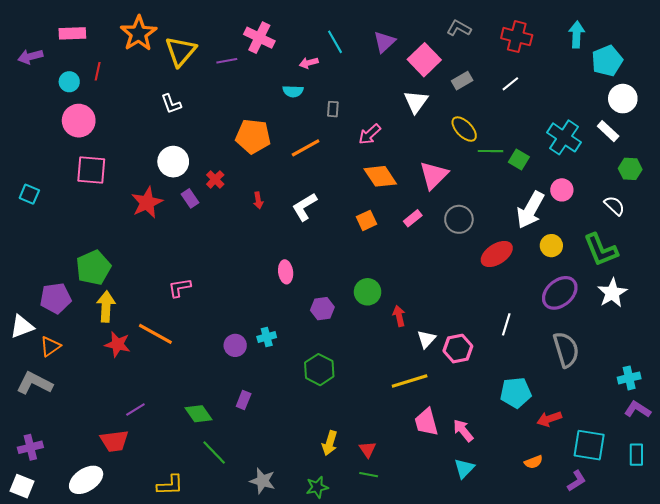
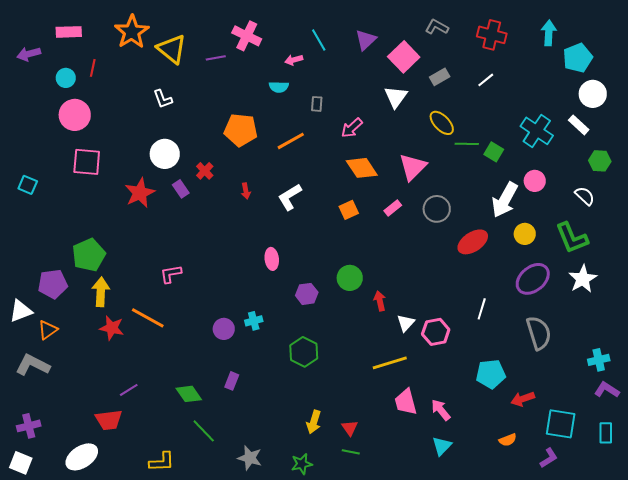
yellow triangle: (181, 51) -> (172, 49), turned -32

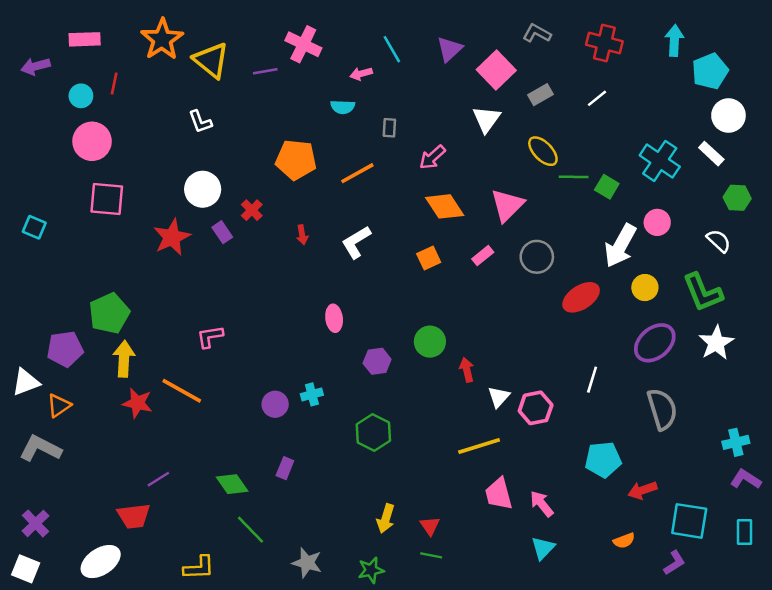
purple cross: (29, 426) -> (36, 523), turned -30

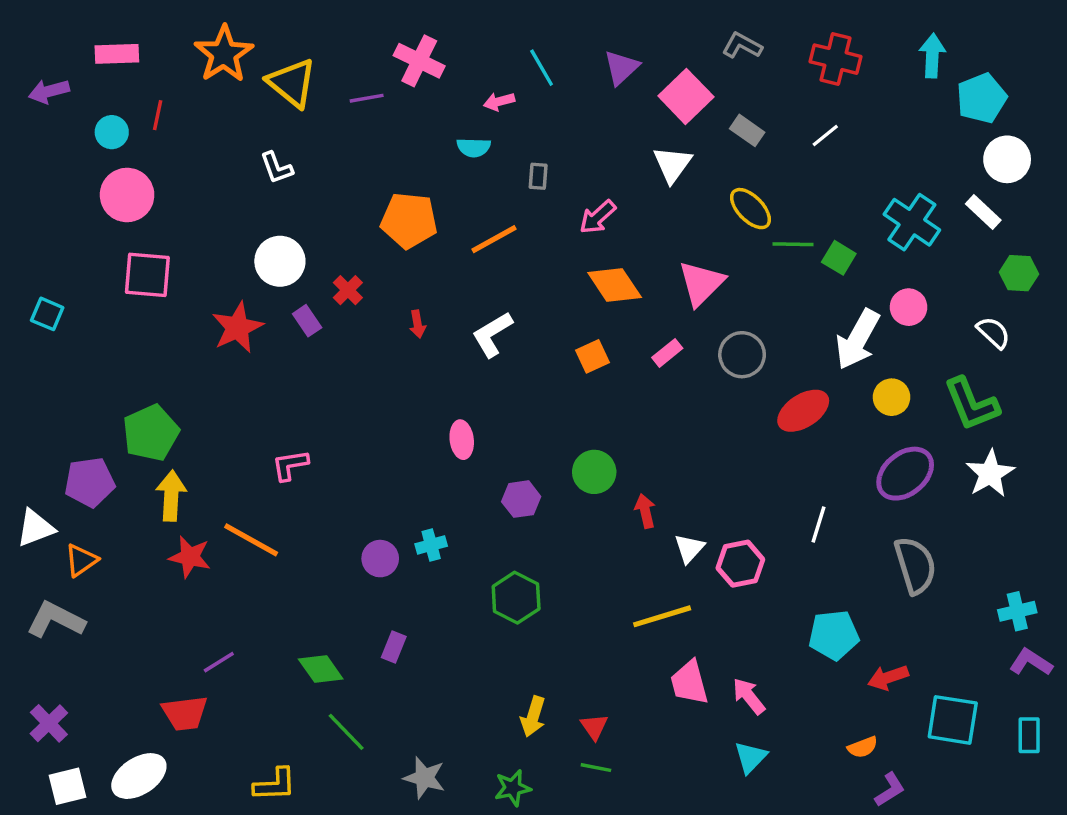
gray rectangle: (540, 95) -> (747, 130), turned 65
purple L-shape: (674, 563) -> (890, 790), moved
white square: (26, 569) -> (68, 786), moved, turned -36

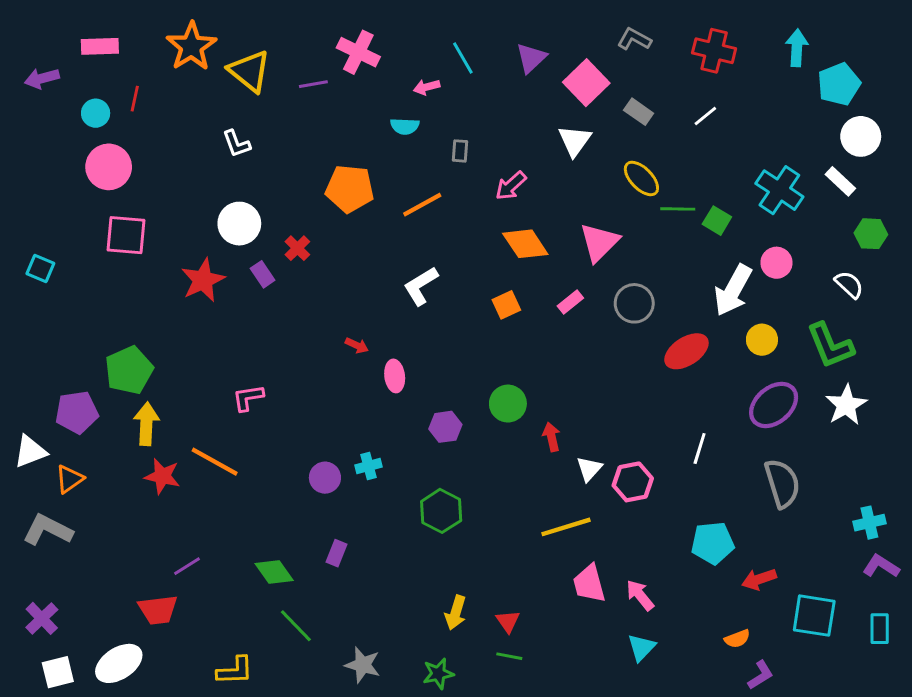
red arrow: (418, 324) -> (357, 345), moved, turned -55

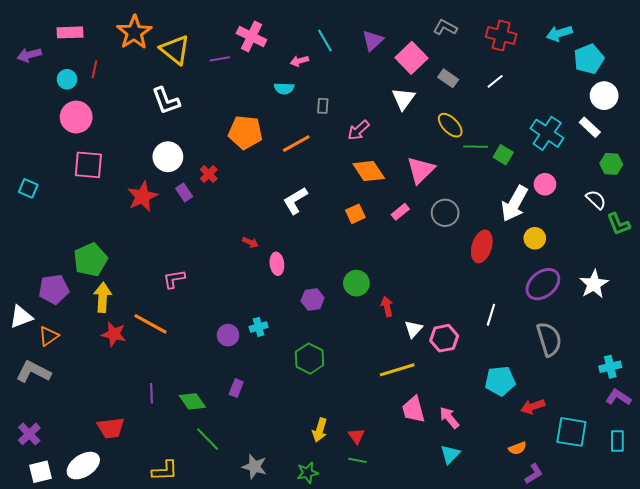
cyan arrow: (797, 48) -> (559, 33), turned -110
white L-shape: (236, 144) -> (166, 101), size x1.4
green L-shape: (830, 345) -> (618, 224), moved, size x0.7
red ellipse: (686, 351) -> (482, 246), turned -40
purple line: (187, 566) -> (152, 393), moved, turned -60

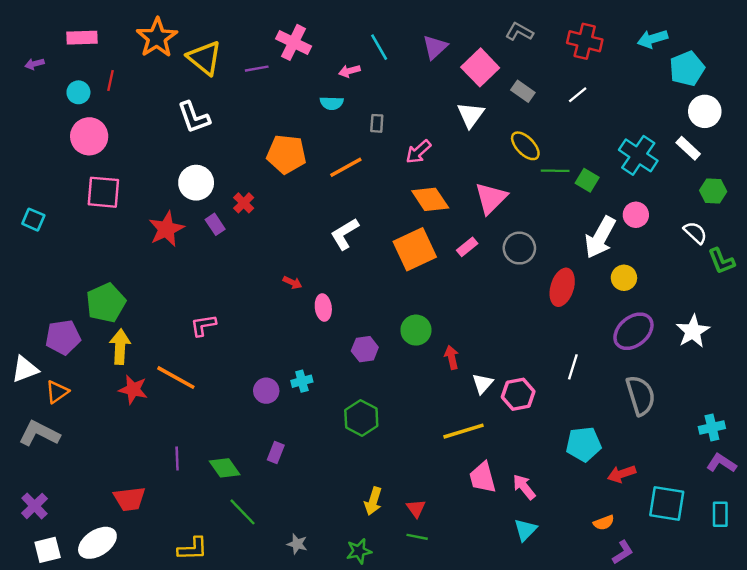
purple arrow: (29, 55) -> (34, 64), size x0.7
orange square: (355, 214) -> (415, 249), size x1.8
gray star: (255, 467) -> (297, 544), size x0.7

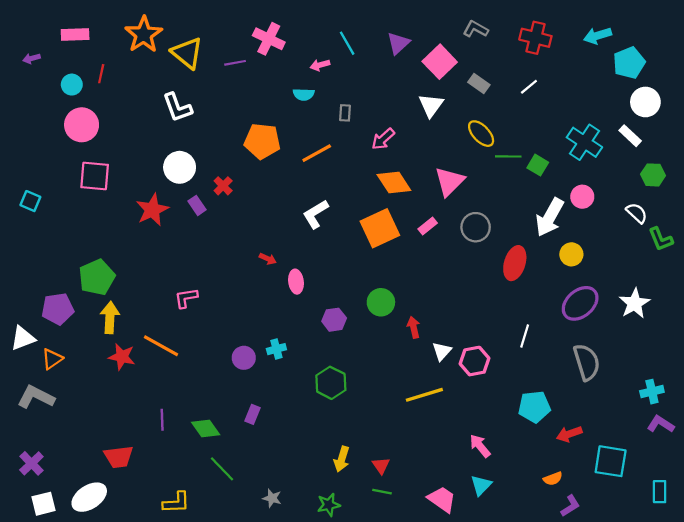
pink trapezoid: (483, 477) -> (442, 499), moved, turned 140
cyan rectangle: (720, 514) -> (660, 492), moved

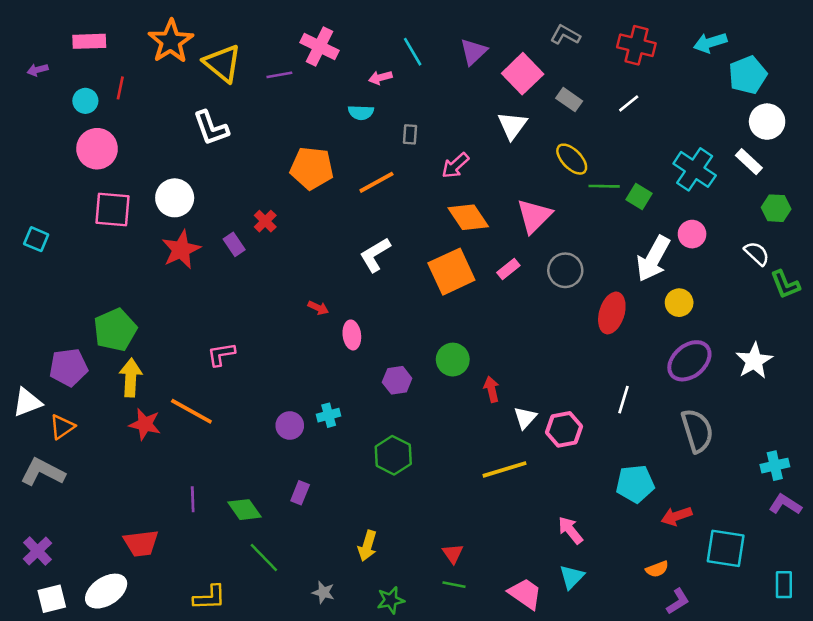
white circle: (180, 167) -> (175, 198), moved
yellow arrow: (342, 459) -> (367, 546), moved

